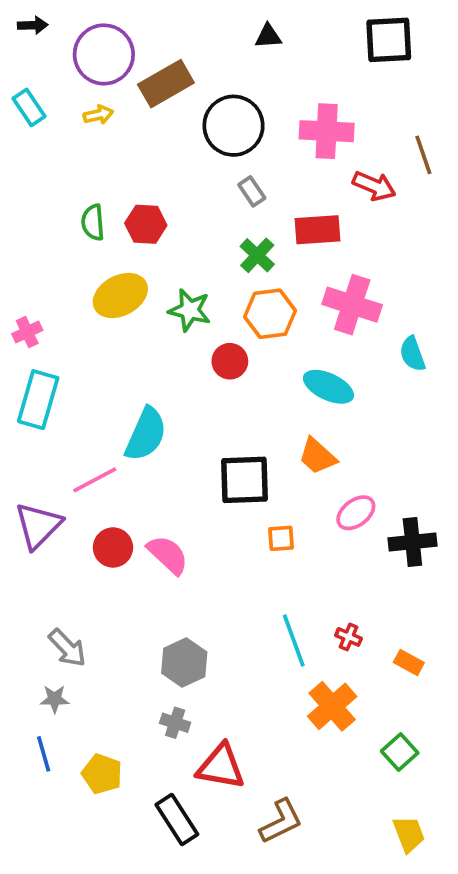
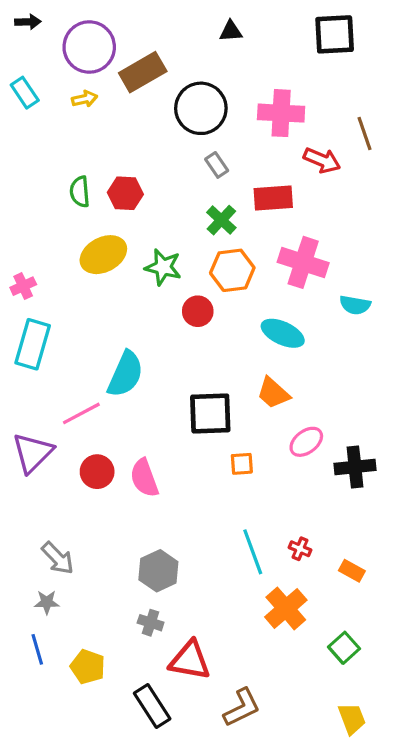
cyan semicircle: (412, 354) -> (355, 305), turned -60
pink semicircle: (168, 555) -> (144, 478), turned -153

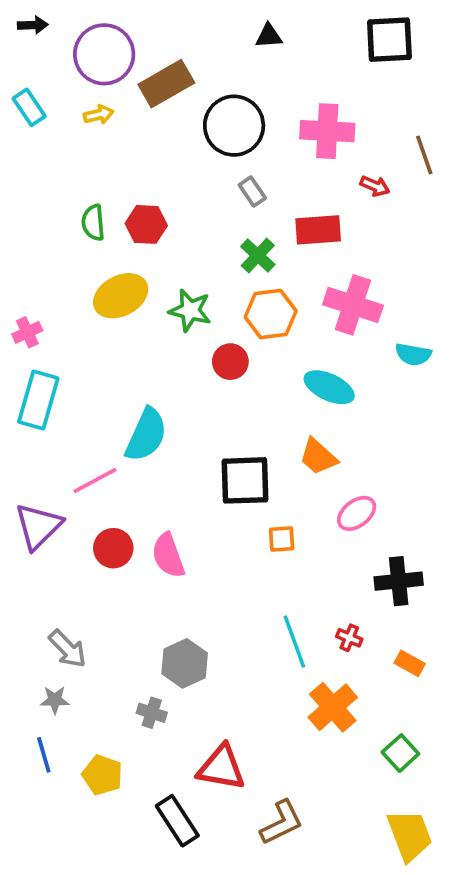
red arrow: (322, 160) -> (375, 186), size x0.7
black cross: (355, 467) -> (399, 581), moved
gray cross: (151, 623) -> (152, 713), moved
yellow trapezoid: (352, 719) -> (410, 835), size x1.4

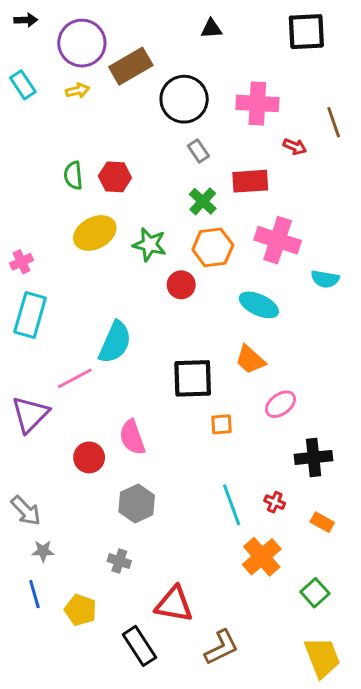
red circle: (113, 548) -> (89, 457), moved
gray arrow: (68, 649) -> (26, 511), moved
gray hexagon: (185, 663) -> (137, 503), moved

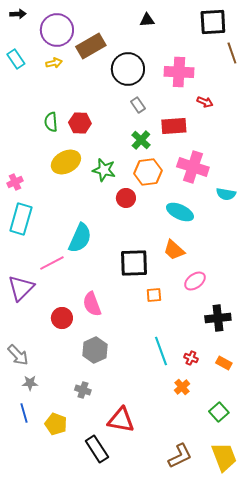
brown line: (334, 122) -> (232, 53), moved
red cross: (275, 502) -> (191, 358), moved
orange cross: (262, 557) -> (182, 387), size x0.6
brown L-shape: (221, 647) -> (180, 456), moved

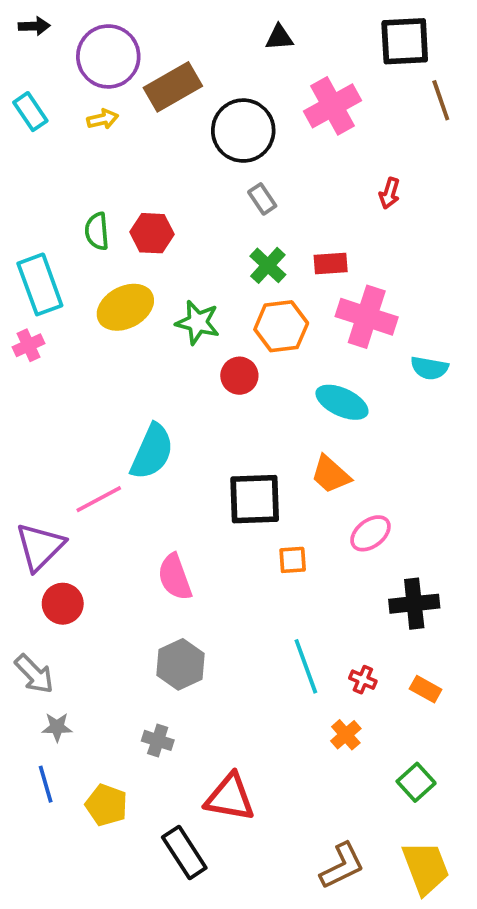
pink cross: (179, 72) -> (332, 106), moved, turned -32
red arrow: (205, 102) -> (389, 193), turned 84
red rectangle: (174, 126) -> (331, 264), moved, size x0.7
cyan rectangle: (21, 219) -> (40, 284), moved, turned -36
red circle: (62, 318) -> (63, 604), moved

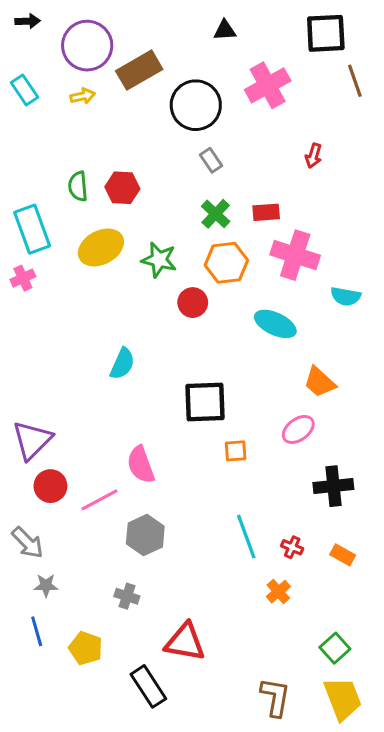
cyan semicircle: (152, 452) -> (122, 364), size x0.7
orange trapezoid: (331, 474) -> (320, 382), moved
pink line: (99, 499) -> (99, 500), moved
green square: (416, 782) -> (335, 648), moved
brown L-shape: (342, 866) -> (275, 697), turned -54

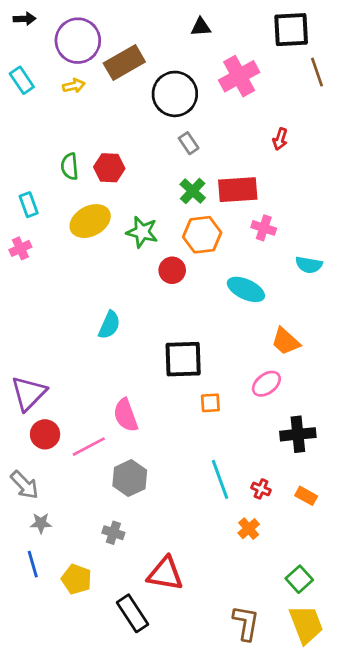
red rectangle: (266, 212) -> (238, 190), size x1.6
cyan rectangle: (32, 229) -> (29, 205), size x0.6
pink cross: (295, 255) -> (264, 228), size x0.6

